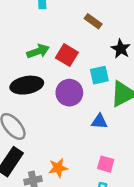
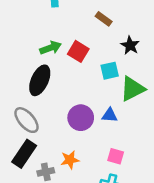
black ellipse: (27, 85) -> (40, 80), turned -56
purple circle: (69, 93) -> (81, 118), moved

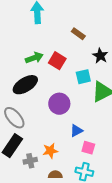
black ellipse: (40, 80) -> (25, 85), turned 35
blue triangle: (110, 115) -> (76, 131), moved, turned -32
purple circle: (81, 118) -> (59, 104), moved

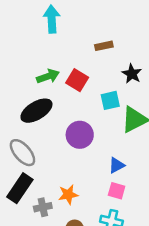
brown rectangle: (78, 34) -> (104, 46), turned -48
blue triangle: (76, 131) -> (117, 165), moved

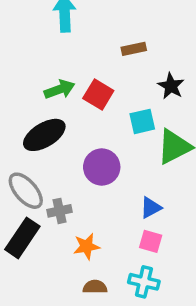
gray cross: (43, 207) -> (60, 211), moved

